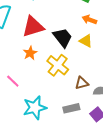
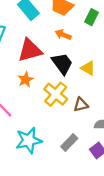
orange arrow: (89, 20) -> (63, 35), moved
brown triangle: (82, 83) -> (81, 105), moved
gray rectangle: (71, 108) -> (69, 143), turned -35

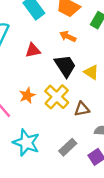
red triangle: (30, 50) -> (33, 50), size x0.6
orange star: (26, 80) -> (27, 95), moved
cyan star: (29, 140) -> (26, 143), turned 30

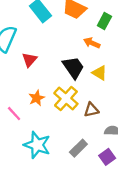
orange arrow: (68, 36) -> (92, 43), moved
red triangle: (33, 50) -> (29, 60), moved, turned -35

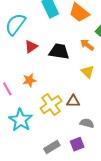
black trapezoid: (73, 68) -> (59, 51), moved, turned -60
yellow cross: (66, 99) -> (51, 105), moved
gray rectangle: (78, 148) -> (52, 147), moved

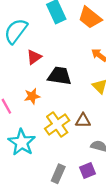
black trapezoid: (59, 51) -> (60, 76), moved
gray rectangle: (52, 147) -> (58, 174), turned -35

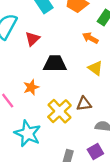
red triangle: (34, 57) -> (32, 39), moved

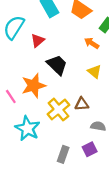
black trapezoid: (55, 64) -> (57, 65), turned 40
orange star: (31, 87) -> (34, 86), size x1.6

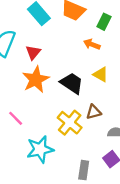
black trapezoid: (57, 65) -> (72, 83), moved
orange star: (34, 86) -> (36, 79), moved
cyan star: (27, 128) -> (40, 149), turned -30

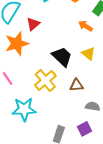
orange star: (36, 79) -> (17, 44), moved
yellow cross: (70, 123) -> (45, 81), moved

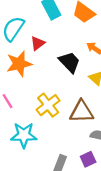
black trapezoid: (62, 57) -> (70, 62), moved
brown triangle: (76, 85) -> (82, 112), size x1.6

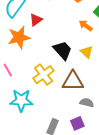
black trapezoid: (70, 62) -> (63, 50), moved

